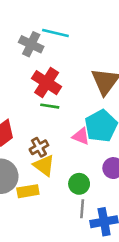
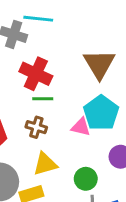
brown cross: (39, 147) -> (36, 127), moved, turned -36
yellow triangle: (44, 165) -> (45, 164), turned -45

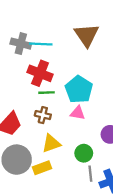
cyan line: (38, 19) -> (41, 44), moved
brown triangle: (99, 64) -> (87, 35), moved
cyan pentagon: (101, 113) -> (79, 89), moved

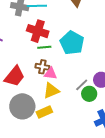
pink triangle: (78, 113) -> (51, 74), moved
green circle: (84, 153) -> (89, 94), moved
gray line: (90, 174) -> (82, 85), moved, turned 56

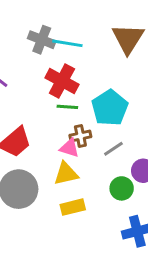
brown cross: (42, 67) -> (80, 136), moved, turned -32
gray line: (82, 85) -> (113, 149), moved
yellow rectangle: (44, 112) -> (73, 207), moved

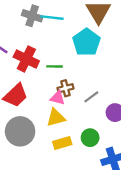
red cross: (62, 81) -> (26, 59), moved
cyan pentagon: (110, 108) -> (86, 42), moved
green circle: (122, 188) -> (90, 138), moved

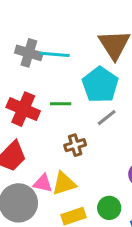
green line: (54, 66) -> (61, 104), moved
gray line: (91, 97) -> (107, 118), moved
pink triangle: (58, 98) -> (43, 183), moved

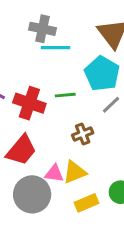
gray cross: (29, 53) -> (43, 29), moved

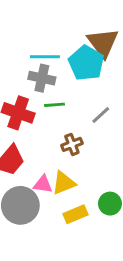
gray cross: (43, 29) -> (42, 78), moved
cyan pentagon: (102, 74) -> (86, 63), moved

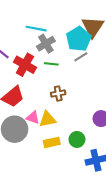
cyan line: (45, 57) -> (36, 29), moved
gray cross: (42, 78) -> (46, 44), turned 36
gray line: (101, 115) -> (81, 57), moved

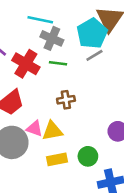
gray cross: (46, 44) -> (52, 38), turned -36

